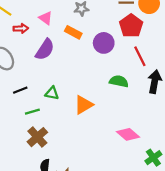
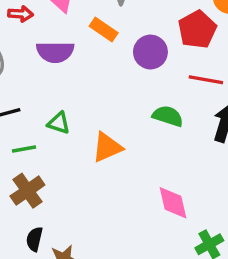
purple semicircle: (45, 50) -> (55, 52), turned 50
red line: (140, 56) -> (206, 80), turned -60
pink diamond: (128, 134) -> (173, 203), turned 30

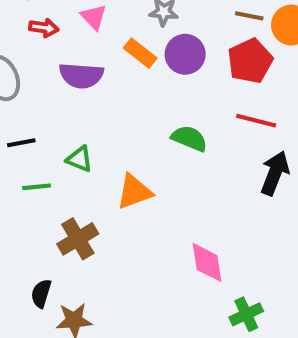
purple circle: (150, 52) -> (185, 54), moved
green semicircle: (168, 116) -> (189, 138), moved
brown cross: (27, 191) -> (78, 239), moved

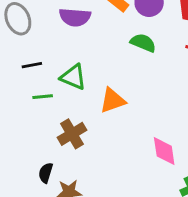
green semicircle: (189, 138) -> (143, 43), moved
green triangle: (79, 159) -> (73, 77), size x1.4

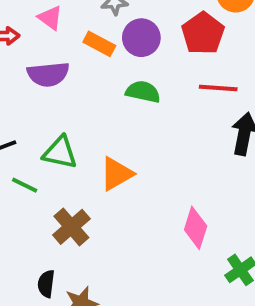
green line: (43, 97) -> (25, 185), turned 42
pink diamond: (164, 151) -> (196, 228), turned 36

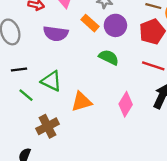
pink diamond: (196, 228) -> (126, 104), moved

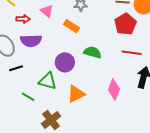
purple circle: (115, 25) -> (65, 62), moved
purple semicircle: (56, 34) -> (31, 41), moved
black line: (19, 70) -> (16, 68), moved

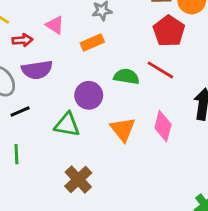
orange rectangle: (71, 26) -> (92, 43), turned -49
red line: (132, 53) -> (160, 70), moved, turned 30
orange triangle: (76, 94) -> (123, 129), moved, turned -36
green line: (28, 97) -> (16, 154), moved, turned 64

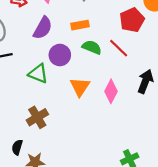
orange rectangle: (92, 43) -> (80, 25), moved
purple semicircle: (37, 70) -> (43, 28), moved, turned -65

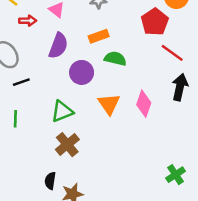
red line: (119, 48) -> (172, 53), moved
green triangle: (38, 74) -> (62, 111), moved, turned -35

